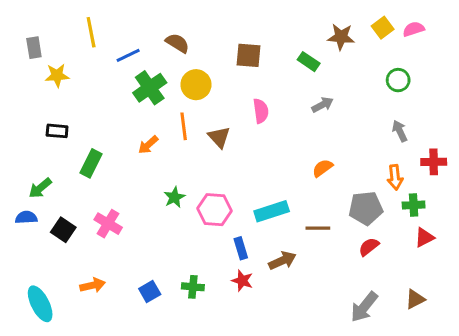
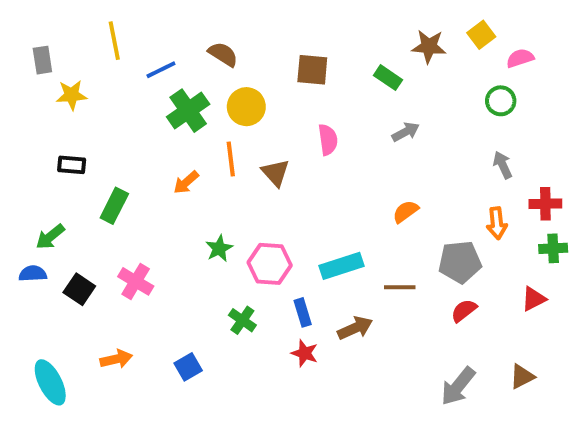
pink semicircle: (414, 29) -> (520, 58), moved
green cross: (414, 205) -> (553, 248), moved
green cross: (193, 287) -> (242, 320), moved, turned 30

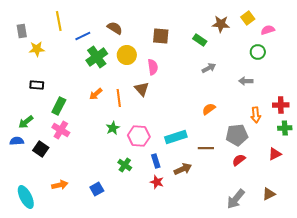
pink semicircle: (328, 140) -> (153, 67), moved
orange line: (231, 159) -> (119, 98), moved
gray arrow: (503, 165) -> (246, 81), moved, turned -64
pink cross: (136, 281) -> (61, 130), moved

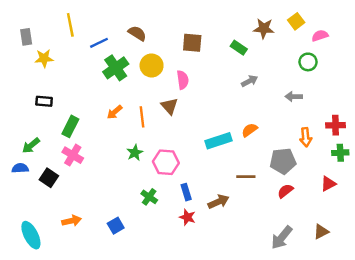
cyan rectangle: (176, 137) -> (218, 141), moved

